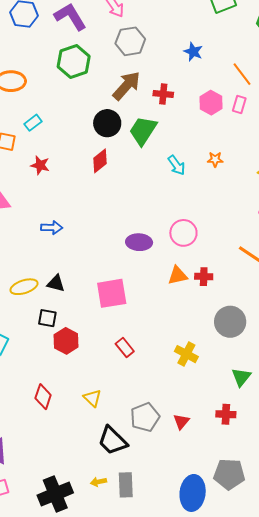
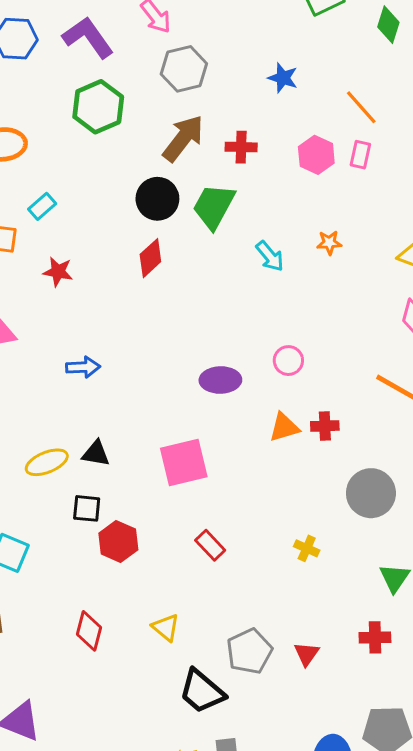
pink circle: (183, 233) -> (288, 361), size x0.7
yellow cross: (186, 354) -> (307, 548), size x0.7

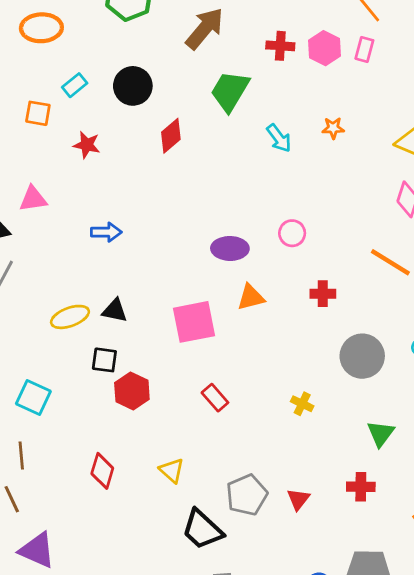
red cross: (241, 147) -> (280, 46), moved
black circle: (157, 199) -> (133, 86), moved
orange triangle: (284, 427) -> (251, 297), moved

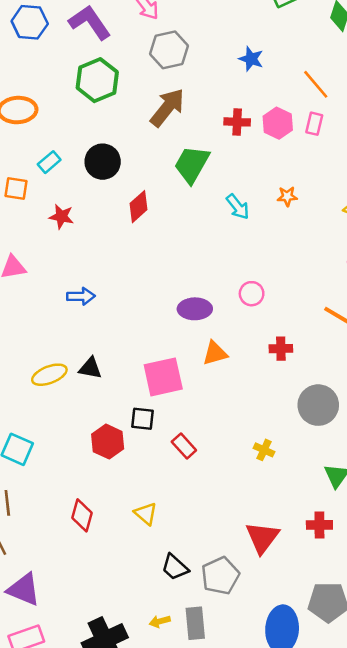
black square: (104, 360) -> (143, 419), moved
gray pentagon: (247, 495) -> (220, 576), moved
red triangle: (298, 499) -> (262, 538), size x1.6
black trapezoid: (202, 530) -> (175, 567), size x0.7

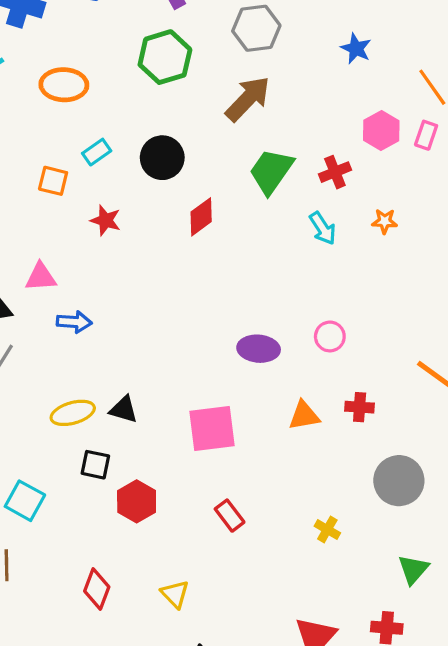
red cross: (237, 122) -> (335, 172), moved, turned -30
blue arrow: (81, 296) -> (74, 322), moved
orange triangle: (215, 353) -> (304, 416), moved
black square: (143, 419) -> (95, 465), moved

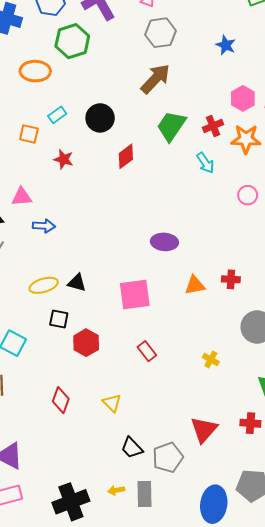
green hexagon: (165, 57) -> (72, 41), moved
orange star: (385, 221) -> (246, 139), moved, size x1.8
pink circle: (330, 336) -> (248, 195), moved

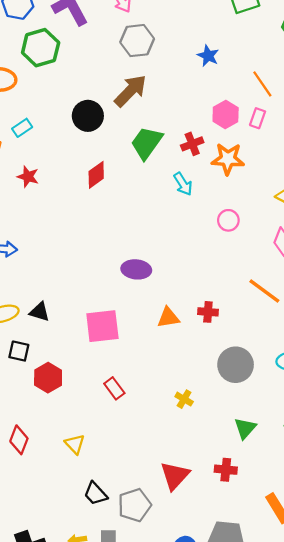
black circle: (100, 118) -> (88, 116), moved

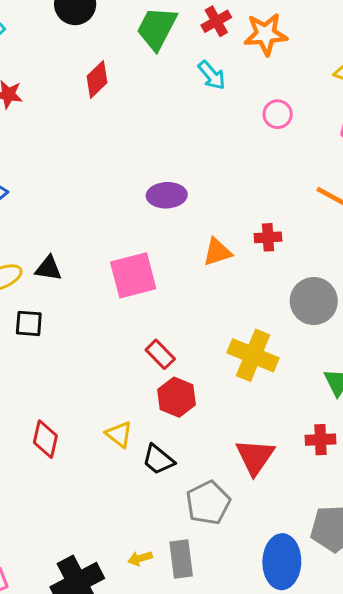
red hexagon: (48, 378) -> (177, 397), moved
yellow cross: (184, 399) -> (253, 355), size x2.0
black trapezoid: (95, 494) -> (158, 460), moved

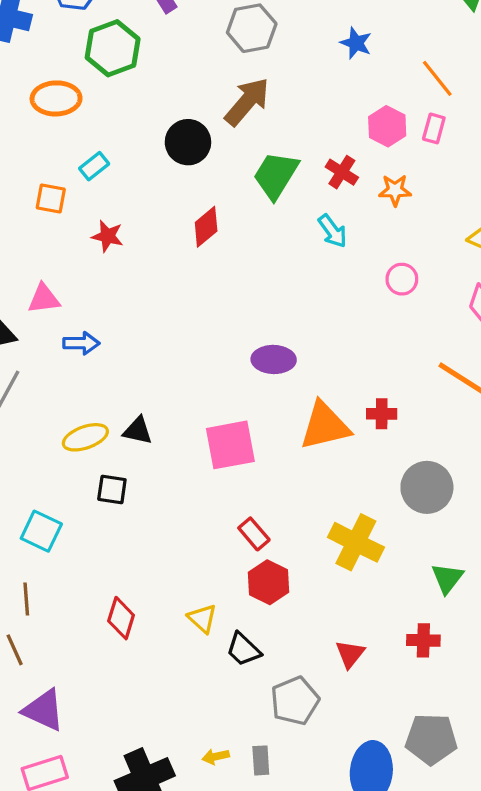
red cross: (216, 21) -> (342, 172), turned -32
orange star: (266, 34) -> (395, 190), size x0.7
orange triangle: (217, 252) -> (325, 426), size x1.6
red triangle: (255, 457) -> (350, 654), size x0.7
gray rectangle: (181, 559) -> (261, 760), size x0.7

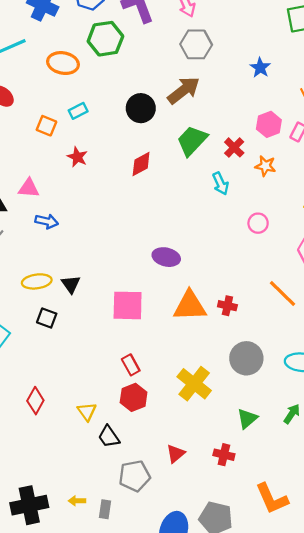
black triangle: (138, 431) -> (71, 284), turned 30

